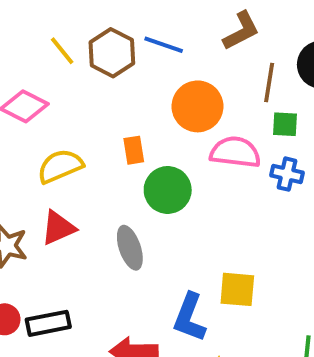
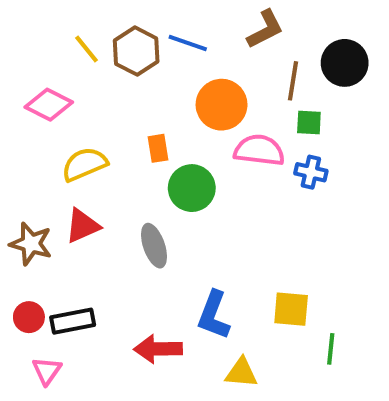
yellow square: (237, 289) -> (291, 309), moved

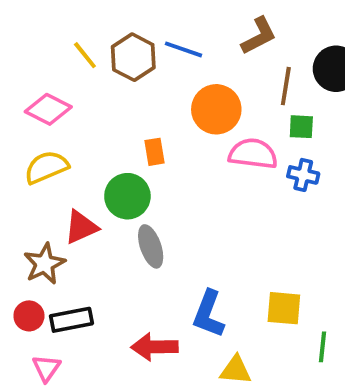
yellow semicircle: (85, 164) -> (46, 167), moved
green circle: (192, 188) -> (127, 196), moved
brown star: (31, 244) -> (44, 264), moved, turned 30

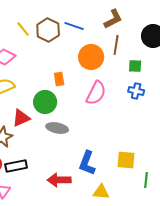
brown line: (286, 86) -> (116, 45), moved
pink semicircle: (253, 154) -> (96, 93), moved, turned 110
gray ellipse: (151, 246) -> (57, 128), turned -60

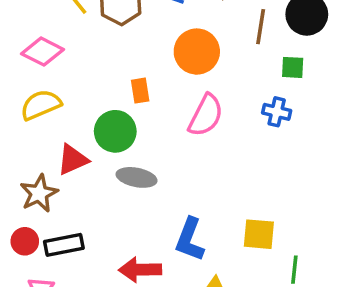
brown line: (116, 45) -> (261, 27), moved
green square: (135, 66) -> (293, 67), moved

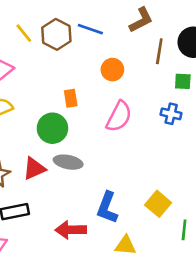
orange circle: (197, 52) -> (112, 70), size x0.7
red triangle: (73, 160) -> (34, 169), moved
yellow square: (259, 234) -> (158, 204), turned 35

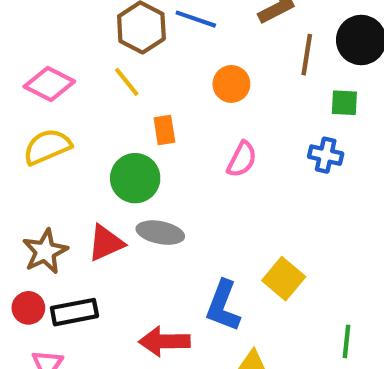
yellow line: (24, 33) -> (127, 82), moved
pink semicircle: (119, 116) -> (242, 159), size x0.7
yellow square: (158, 204) -> (284, 279), moved

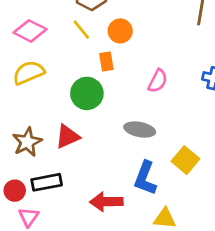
orange circle: (231, 84) -> (120, 31), moved
gray ellipse: (160, 233) -> (140, 130), moved
red circle: (28, 308) -> (15, 191), moved

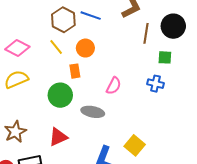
gray ellipse: (140, 130) -> (93, 112), moved
red triangle: (67, 136) -> (58, 137), moved

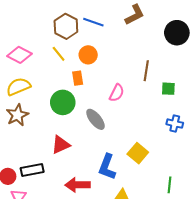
brown line: (146, 33) -> (146, 71), moved
green square: (165, 57) -> (168, 89), moved
blue cross: (155, 84) -> (175, 124), moved
gray ellipse: (93, 112) -> (96, 119), turned 40
brown star: (15, 132) -> (17, 115), moved

